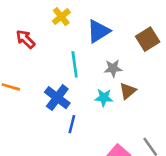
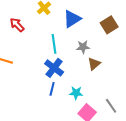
blue cross: (57, 98) -> (54, 68), moved
cyan star: (104, 98) -> (76, 93), moved

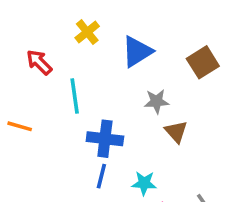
cyan line: (54, 44) -> (75, 96), moved
brown triangle: (94, 64) -> (176, 132), turned -32
blue cross: (54, 68) -> (105, 139), turned -30

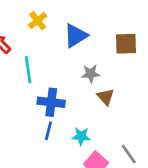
brown square: (203, 62) -> (126, 44), turned 30

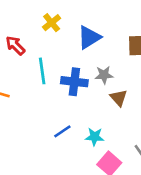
blue cross: (51, 102) -> (74, 82), moved
blue line: (48, 131) -> (62, 131), turned 42

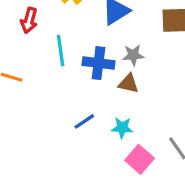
red arrow: (15, 45) -> (29, 20), turned -120
brown triangle: (119, 98) -> (128, 84), moved, turned -36

